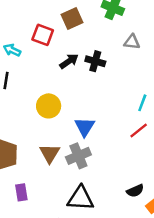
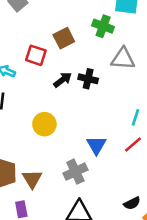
gray triangle: (132, 42) -> (123, 59), size x1.5
blue triangle: (85, 127) -> (96, 145), moved
brown triangle: (50, 153) -> (32, 179), moved

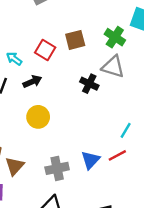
gray triangle: (123, 59) -> (113, 67), moved
black arrow: (63, 80) -> (32, 82), moved
blue triangle: (96, 145) -> (90, 160), moved

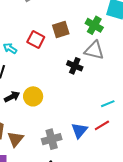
black arrow: (32, 82) -> (12, 97), moved
cyan line: (126, 130) -> (108, 104), turned 40

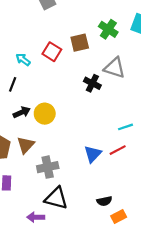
green cross: (94, 25) -> (108, 29), moved
brown triangle: (15, 139) -> (26, 145), moved
gray cross: (52, 139) -> (48, 167), moved

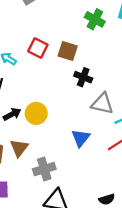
brown square: (80, 43) -> (68, 51), moved, turned 36
gray triangle: (115, 68) -> (102, 104), moved
blue triangle: (93, 154) -> (81, 138), moved

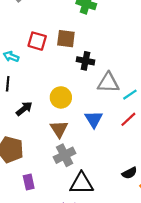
yellow circle: (36, 113) -> (61, 97), moved
brown triangle: (19, 148) -> (59, 129), moved

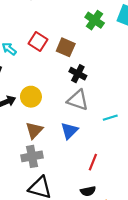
gray triangle: (108, 83) -> (78, 100), moved
yellow circle: (61, 97) -> (31, 97), moved
red line: (128, 119) -> (93, 162), moved, turned -42

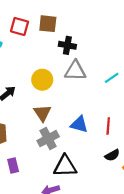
yellow circle: (31, 97) -> (42, 80), moved
blue triangle: (69, 131) -> (79, 124), moved, turned -42

